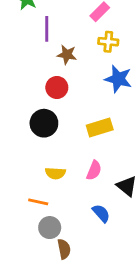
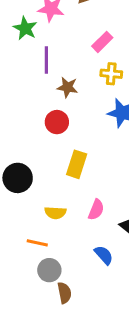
black circle: (44, 123) -> (18, 178), moved
yellow rectangle: (100, 127) -> (77, 164), moved, turned -55

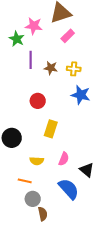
pink rectangle: (102, 42) -> (68, 36), moved
brown star: (67, 87) -> (51, 68), moved
blue semicircle: (104, 255) -> (69, 189), size x1.6

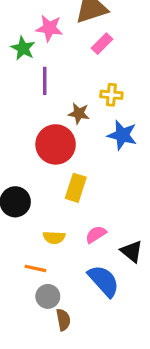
brown star: (51, 68) -> (79, 113), moved
red circle: (38, 101) -> (56, 144), size x1.6
pink semicircle: (64, 159) -> (96, 234), turned -144

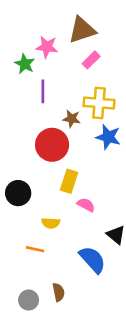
yellow cross: (111, 95) -> (99, 103), size x1.6
pink semicircle: (96, 234) -> (86, 205), moved, turned 60
gray circle: (48, 296) -> (29, 300), moved

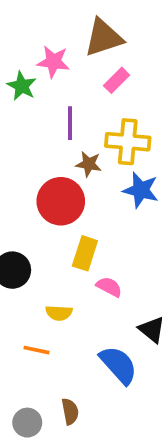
purple line: (43, 91) -> (70, 123), moved

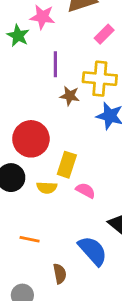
pink rectangle: (117, 80) -> (104, 34), moved
red circle: (61, 201) -> (31, 139), moved
yellow semicircle: (59, 313) -> (47, 188), moved
brown semicircle: (70, 411) -> (60, 274), moved

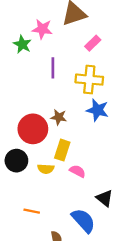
brown star: (70, 96) -> (59, 117), moved

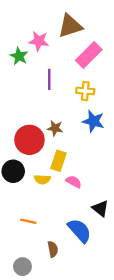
pink rectangle: (93, 43) -> (89, 55), size x1.6
yellow cross: (89, 80) -> (85, 91), size x0.7

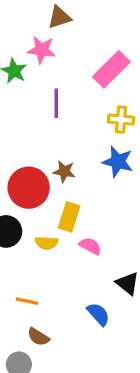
brown triangle: (70, 26) -> (59, 17), moved, size x0.7
yellow cross: (85, 91) -> (121, 120), moved
blue semicircle: (79, 231) -> (98, 314), size x0.7
brown semicircle: (53, 249) -> (38, 337), moved, turned 133

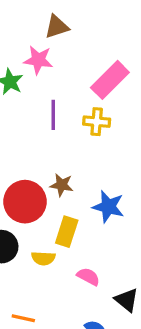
yellow cross: (121, 120) -> (97, 122), moved
blue star: (118, 162) -> (108, 207), moved
pink semicircle: (90, 246) -> (88, 277), moved

